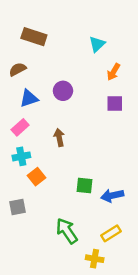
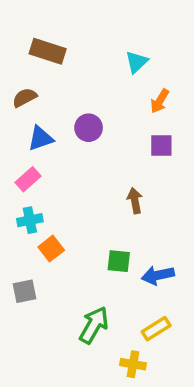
brown arrow: (59, 138) -> (135, 201), moved
green arrow: (67, 231) -> (94, 325), turned 64

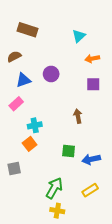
orange arrow: (160, 101) -> (92, 59), turned 48
cyan cross: (30, 220) -> (35, 125), moved
yellow cross: (133, 364) -> (57, 211), moved

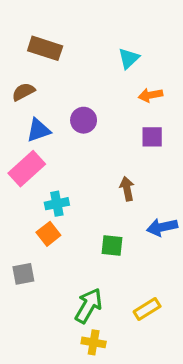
pink rectangle: (16, 104) -> (27, 169), size x1.5
blue arrow: (91, 159) -> (162, 227), moved

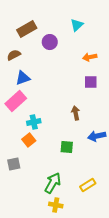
brown rectangle: (45, 48) -> (27, 29), turned -48
cyan triangle: (129, 58) -> (77, 25), moved
purple circle: (84, 120) -> (50, 42), moved

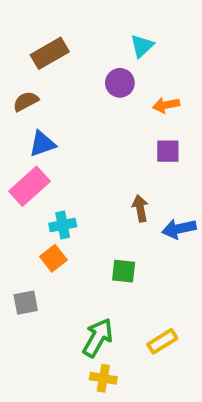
purple circle: (50, 42) -> (120, 83), moved
blue arrow: (97, 136) -> (179, 229), moved

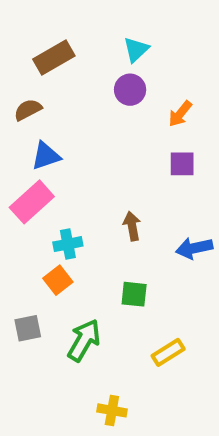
cyan triangle: (142, 46) -> (136, 50), moved
orange arrow: (166, 105) -> (180, 114), turned -40
brown arrow: (140, 208) -> (132, 226), moved
green arrow: (98, 338) -> (84, 340), moved
yellow rectangle: (162, 341) -> (168, 352), moved

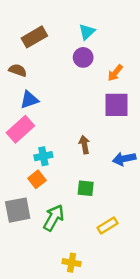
brown semicircle: (28, 110) -> (18, 70), turned 48
purple square: (182, 164) -> (116, 105), size x1.5
gray square: (28, 328) -> (18, 210), size x1.5

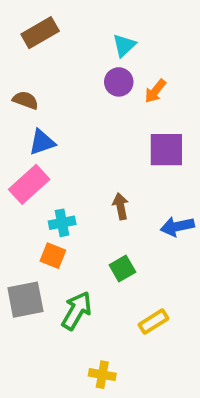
brown rectangle: (34, 37) -> (40, 33), moved
orange arrow: (115, 73) -> (155, 91), moved
orange square: (37, 179) -> (53, 256), turned -30
green square: (86, 188) -> (122, 269), turned -36

